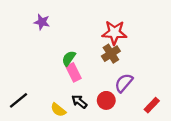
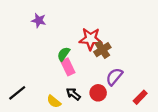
red star: (114, 33) -> (91, 39), moved

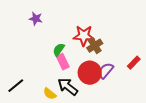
red circle: (98, 93) -> (90, 73), moved, size x1.5
black arrow: (73, 94) -> (68, 87), size x1.5
red rectangle: (140, 97) -> (134, 63), moved

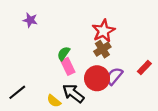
purple star: (36, 19) -> (30, 20), moved
red star: (84, 36) -> (103, 31), moved, turned -30

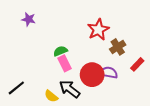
brown cross: (102, 49) -> (118, 47), moved
green semicircle: (64, 53) -> (60, 51), turned 32
purple semicircle: (114, 76) -> (109, 73), turned 60

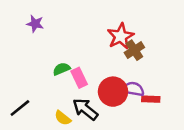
brown cross: (118, 47) -> (134, 50), moved
green semicircle: (60, 51) -> (61, 69), moved
red rectangle: (137, 64) -> (151, 99), moved, turned 48

